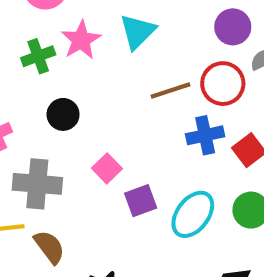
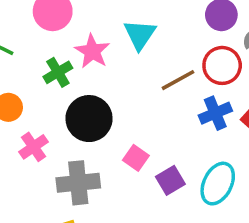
black circle: (63, 114) -> (89, 119), size x1.6

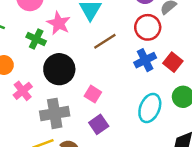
green cross: (58, 72) -> (36, 39), turned -30
brown line: (178, 80) -> (105, 41), moved
purple square: (170, 180) -> (99, 124), moved

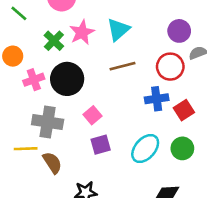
pink cross: (23, 91) -> (34, 80), moved
purple square: (99, 124) -> (101, 145), moved

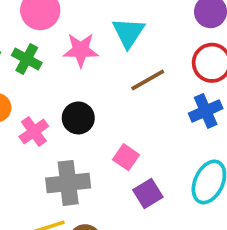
pink star: (82, 32) -> (81, 50), turned -30
green cross: (54, 41) -> (27, 59), moved
black circle: (67, 79) -> (78, 118), size x0.7

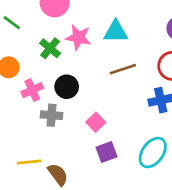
cyan triangle: (128, 33) -> (116, 32), turned 45
green cross: (27, 59) -> (50, 48), moved
gray cross: (68, 183) -> (52, 115), moved, size x0.7

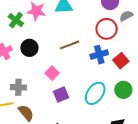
brown line: (123, 69) -> (70, 45), moved
gray cross: (52, 115) -> (18, 87), moved

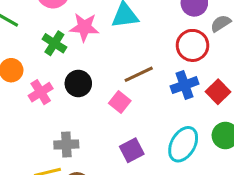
pink square: (52, 73) -> (120, 102), moved

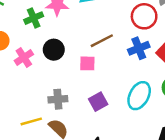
green cross: (54, 43) -> (34, 18), turned 36
pink square: (120, 102) -> (87, 63), turned -35
gray cross: (66, 144) -> (58, 99), moved

